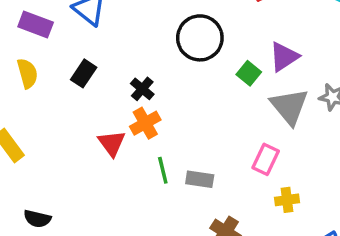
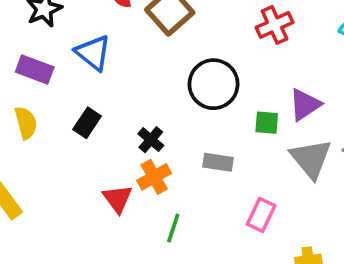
green square: (249, 73) -> (267, 123), turned -35
pink rectangle: (266, 159) -> (261, 215), moved
green line: (163, 170) -> (173, 228), turned 32
gray rectangle: (200, 179) -> (218, 162), moved

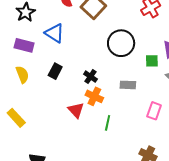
orange cross: (154, 177) -> (94, 96), turned -30

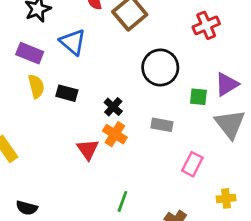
black rectangle: (55, 71) -> (67, 93), turned 70
yellow semicircle: (22, 75) -> (36, 86), moved
green line: (108, 123) -> (122, 201), moved

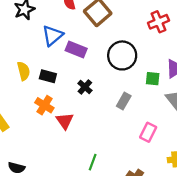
blue triangle: (73, 42) -> (52, 36), turned 40
purple rectangle: (30, 53) -> (76, 49), moved
gray rectangle: (162, 125) -> (124, 101), turned -70
orange cross: (115, 134) -> (44, 105), moved

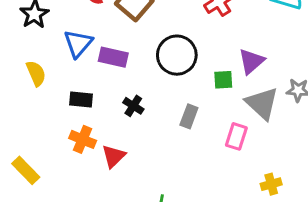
yellow semicircle: (24, 71) -> (36, 73), moved
red triangle: (65, 121) -> (114, 156), turned 30
pink rectangle: (148, 132) -> (236, 136), moved

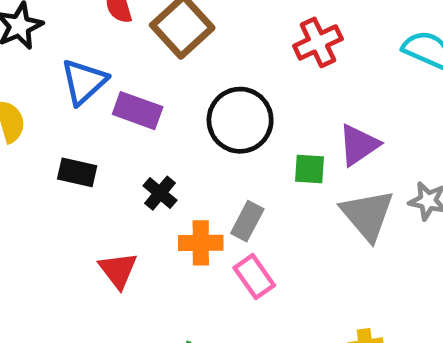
pink rectangle: (236, 136) -> (254, 277), moved, turned -60
orange cross: (83, 139) -> (201, 243), moved, turned -30
red triangle: (114, 156) -> (118, 270), turned -30

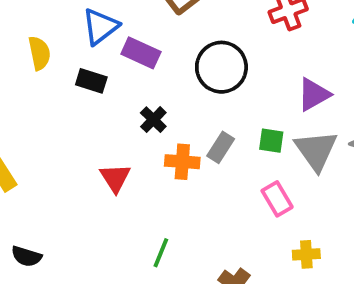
green square: (310, 169) -> (271, 141), moved
black rectangle: (77, 172) -> (91, 81), moved
pink rectangle: (254, 277) -> (277, 199), moved

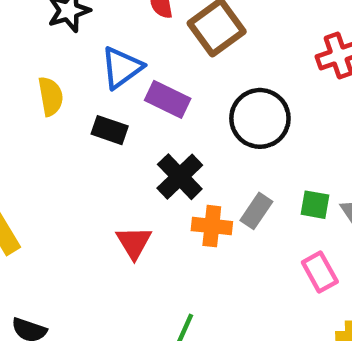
black cross: (153, 120) -> (180, 177), size x1.5

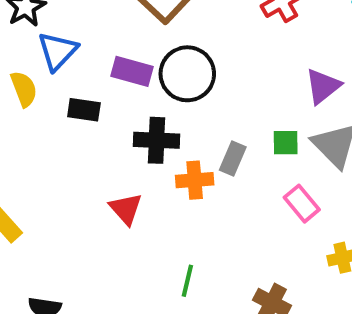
blue triangle: (122, 68) -> (58, 51), moved
black circle: (260, 118) -> (187, 74), moved
black cross: (180, 177) -> (157, 140), turned -33

